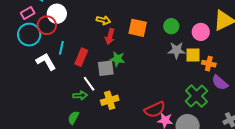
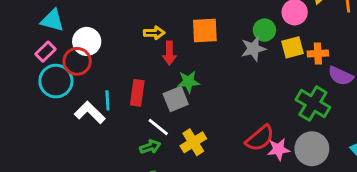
green circle: (171, 26) -> (264, 30), moved
cyan line: (61, 48) -> (107, 100), moved
gray star: (177, 50) -> (253, 49), moved

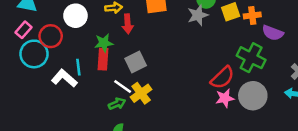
white circle: (87, 41) -> (75, 16), moved
green star: (188, 82) -> (104, 43), moved
red semicircle: (260, 138) -> (222, 78), moved
yellow cross: (193, 142) -> (141, 93), moved

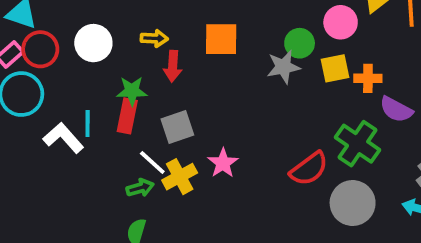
red circle: (51, 36) -> (40, 49), moved
pink star: (225, 98) -> (223, 163), moved, turned -30

